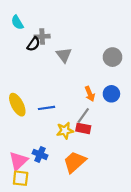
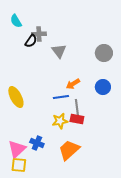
orange arrow: (90, 94) -> (73, 84), moved, turned 80
blue line: (47, 108) -> (61, 97), moved
gray line: (83, 115) -> (77, 107), turned -42

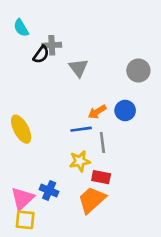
blue circle: (103, 87) -> (125, 111), moved
red rectangle: (77, 119) -> (101, 177), moved

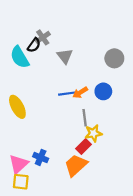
cyan semicircle: (21, 28) -> (20, 57), moved, size x1.5
gray cross: (52, 45) -> (43, 37), turned -32
blue line: (81, 129) -> (67, 94), moved
yellow star: (80, 161) -> (93, 133), moved
red rectangle: (101, 177) -> (84, 146), turned -56

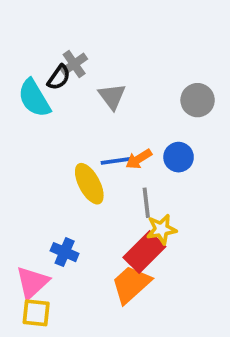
yellow ellipse: (17, 107) -> (89, 184), moved
red rectangle: (84, 146) -> (144, 252), size x1.5
blue cross: (41, 157) -> (65, 252), moved

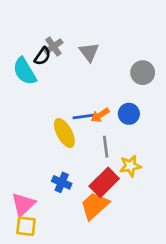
gray triangle: (112, 96) -> (89, 52), moved
yellow star: (161, 229) -> (130, 166), moved
blue cross: (65, 252) -> (62, 182), moved

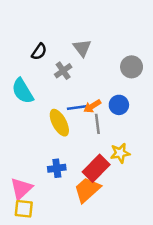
gray cross: (53, 47) -> (63, 71), moved
cyan semicircle: (25, 71) -> (23, 91), moved
gray line: (106, 147) -> (97, 124), moved
blue cross: (62, 182) -> (57, 168), turned -30

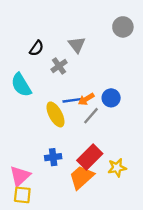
gray circle: (132, 67) -> (123, 27), moved
gray line: (97, 124) -> (91, 116), turned 48
yellow star: (120, 153) -> (117, 168), moved

